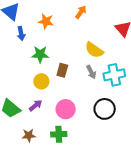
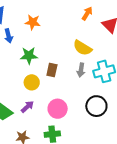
orange arrow: (81, 12) -> (87, 13), moved
gray arrow: (91, 72) -> (81, 70), turned 40

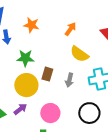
orange arrow: (87, 13) -> (70, 29), moved
gray arrow: (81, 70) -> (69, 80), moved
yellow circle: (32, 82) -> (26, 85), size x1.5

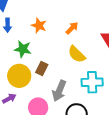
orange star: (31, 25) -> (39, 25), moved
gray arrow: (69, 80) -> (59, 91), moved, size x1.5

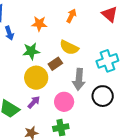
yellow semicircle: (77, 54) -> (69, 47), moved
brown rectangle: (42, 69) -> (55, 64), turned 48

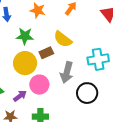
purple arrow: (34, 102) -> (20, 96), moved
pink circle: (64, 102) -> (39, 85), moved

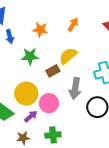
yellow semicircle: (63, 39) -> (68, 56), turned 108
yellow circle: (25, 63) -> (26, 94), moved

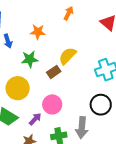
orange arrow: (73, 24) -> (69, 13), moved
gray arrow: (75, 88) -> (82, 128), moved
yellow circle: (26, 94) -> (18, 88), moved

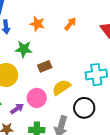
orange arrow: (69, 13) -> (70, 24), moved
yellow semicircle: (68, 56) -> (61, 87), moved

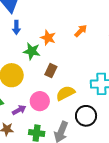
orange star: (37, 24) -> (48, 38), moved
brown rectangle: (45, 66) -> (51, 71), turned -48

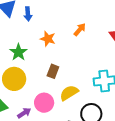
blue arrow: (16, 27) -> (28, 14), moved
green star: (32, 51) -> (18, 52), moved, turned 30

